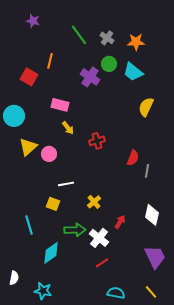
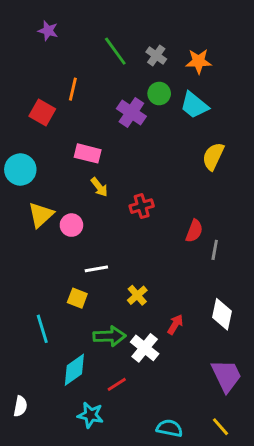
red line: (102, 263) -> (117, 384), moved
cyan star: (43, 291) -> (90, 415), moved

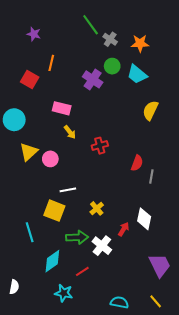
purple star: (48, 31) -> (34, 34), moved
green line: (115, 51) -> (91, 25), moved
yellow square: (77, 298) -> (54, 211), size x1.5
white diamond: (222, 314) -> (144, 219), moved

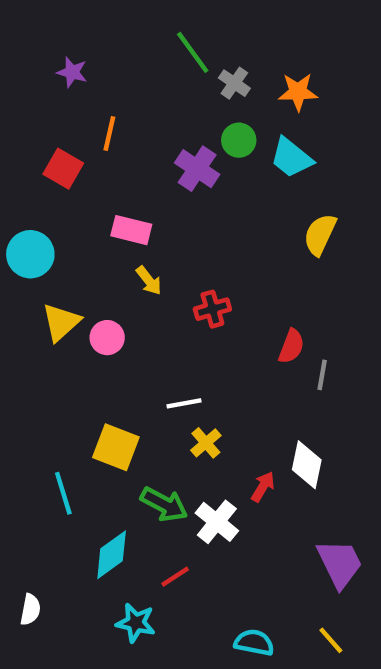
white line: (68, 190) -> (184, 403), moved
green arrow: (77, 237) -> (164, 504), turned 30

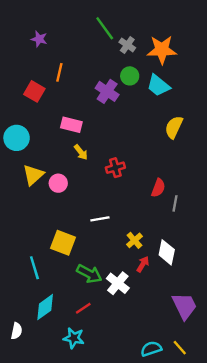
orange star: (298, 92) -> (162, 50), size x1.4
yellow cross: (206, 443) -> (134, 240), moved
cyan diamond: (112, 555) -> (45, 307), moved
red line: (175, 577) -> (83, 308), moved
cyan semicircle: (254, 642) -> (151, 349), moved, turned -30

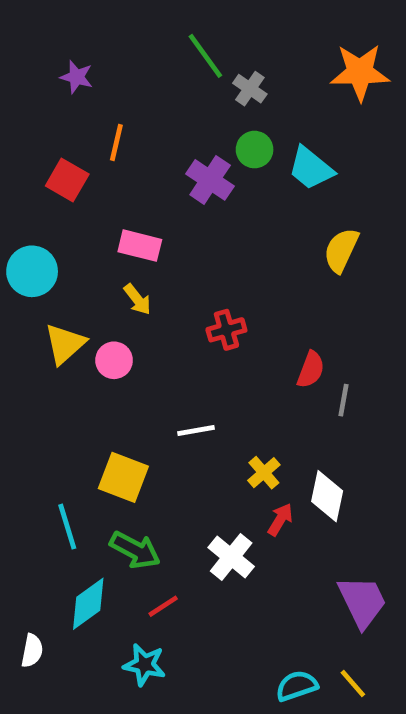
orange star: (162, 50) -> (360, 72), moved
yellow arrow: (81, 152) -> (137, 299), moved
green arrow: (89, 274) -> (135, 550), moved

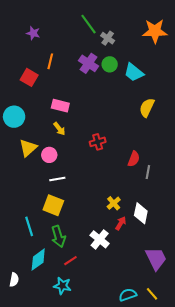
purple cross: (210, 180) -> (89, 63), moved
white line: (196, 431) -> (57, 179), moved
green arrow: (135, 550) -> (58, 236), turned 45

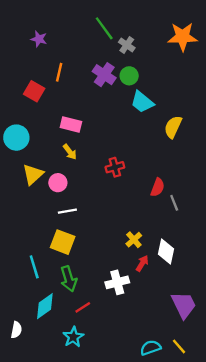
cyan trapezoid: (134, 72) -> (142, 102), moved
gray line: (148, 172) -> (174, 203), turned -32
white cross: (100, 239) -> (117, 282), turned 36
cyan star: (62, 286) -> (73, 337), turned 30

